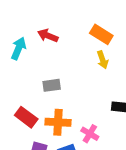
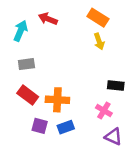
gray rectangle: (52, 85) -> (26, 64), moved
pink cross: (90, 134) -> (104, 110), moved

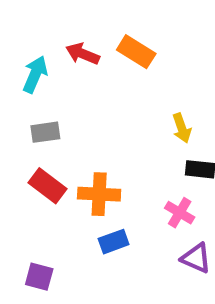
orange rectangle: (98, 18) -> (136, 52), moved
yellow arrow: (99, 41) -> (182, 128), moved
purple square: (40, 126) -> (39, 277), moved

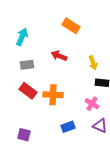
red arrow: (83, 54) -> (59, 56), moved
blue rectangle: (114, 242) -> (68, 127), moved

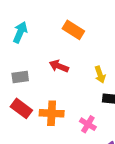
cyan arrow: (22, 37) -> (20, 32), moved
pink cross: (92, 104) -> (88, 124), moved

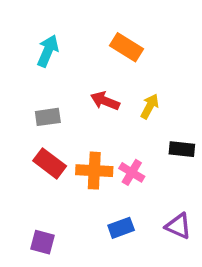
yellow arrow: (100, 75) -> (150, 106), moved, turned -133
pink cross: (88, 124) -> (132, 172), moved

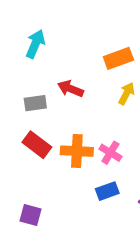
orange rectangle: (126, 47) -> (118, 58), moved, turned -52
red arrow: (105, 101) -> (70, 89), moved
blue rectangle: (121, 228) -> (107, 191), moved

